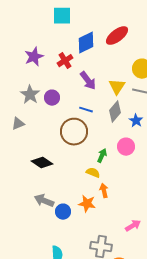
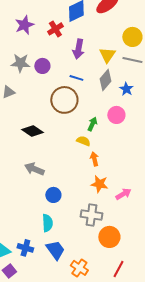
purple arrow: (88, 81) -> (78, 49), turned 48
gray star: (30, 95) -> (20, 63), turned -30
orange star: (87, 204) -> (99, 184), moved
blue circle: (63, 212) -> (53, 195), moved

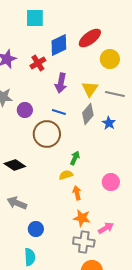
yellow circle: (132, 37) -> (110, 59), moved
purple circle: (42, 66) -> (25, 110), moved
pink circle: (116, 115) -> (111, 182), moved
yellow semicircle: (83, 141) -> (66, 175), turned -40
gray cross: (91, 215) -> (84, 242), moved

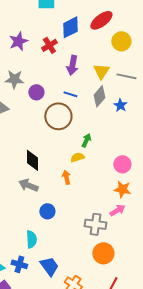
black diamond: (15, 165) -> (32, 160), moved, turned 55
orange arrow: (77, 193) -> (66, 177), moved
orange star: (82, 218) -> (122, 189), moved
cyan semicircle: (30, 257) -> (31, 239), moved

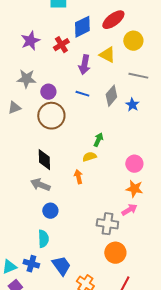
yellow triangle: (101, 71) -> (107, 55), moved, turned -36
brown circle: (58, 116) -> (51, 116), moved
blue circle: (47, 211) -> (50, 211), moved

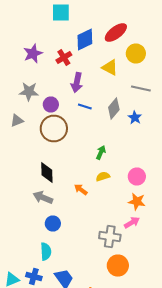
purple arrow: (84, 65) -> (77, 82), moved
yellow semicircle: (89, 157) -> (103, 176), moved
orange arrow: (78, 177) -> (81, 190), turned -40

